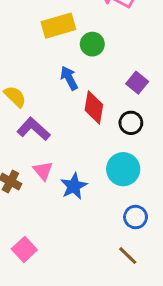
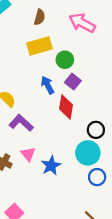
purple square: (137, 83) -> (73, 82), moved
black circle: (131, 123) -> (96, 130), moved
blue circle: (136, 217) -> (97, 177), moved

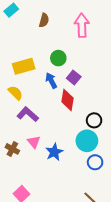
pink arrow: (82, 23) -> (82, 25), turned 60
yellow rectangle: (40, 46) -> (24, 66), moved
green circle: (65, 60) -> (58, 58), moved

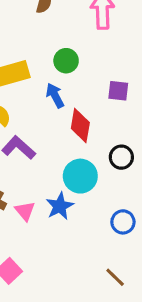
purple square: (74, 77) -> (118, 91), moved, turned -32
cyan circle: (87, 141) -> (80, 176), moved
pink triangle: (34, 142) -> (25, 211), moved

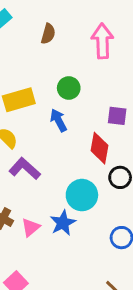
red diamond: (80, 126) -> (100, 148), moved
pink triangle: (25, 211) -> (31, 227), turned 30

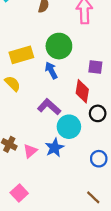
green circle: (69, 88) -> (59, 46), size x1.5
purple L-shape: (25, 169) -> (49, 107), moved

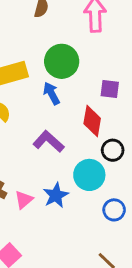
cyan circle: (69, 127) -> (89, 175), moved

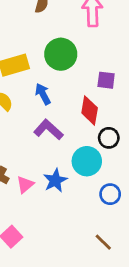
blue arrow: (51, 93) -> (43, 94), moved

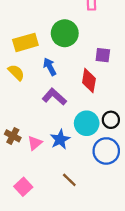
black circle: (109, 138) -> (111, 120), moved
blue circle: (110, 194) -> (106, 151), size x1.5
brown line: (103, 242) -> (69, 180), moved

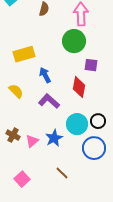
green circle: (65, 33) -> (74, 41), moved
yellow semicircle: (16, 72) -> (16, 91), moved

